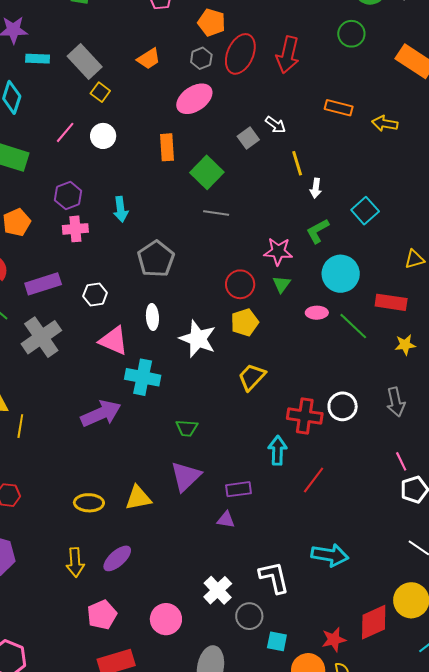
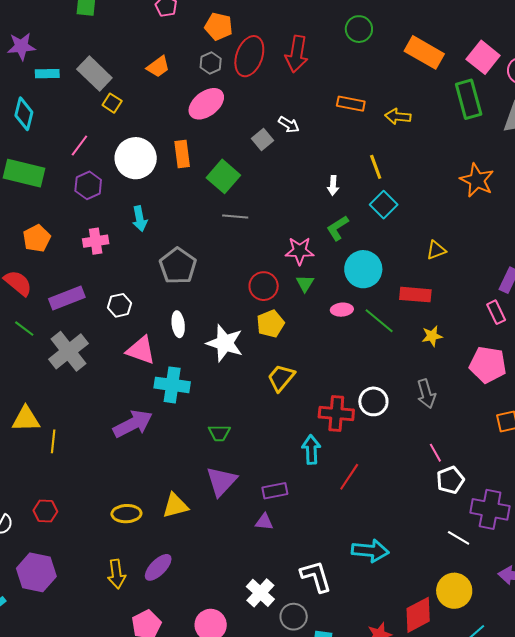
white circle: (103, 136) -> (136, 158), moved, size x1.6
yellow line: (297, 163) -> (376, 167), moved
purple hexagon: (68, 196) -> (88, 185), moved

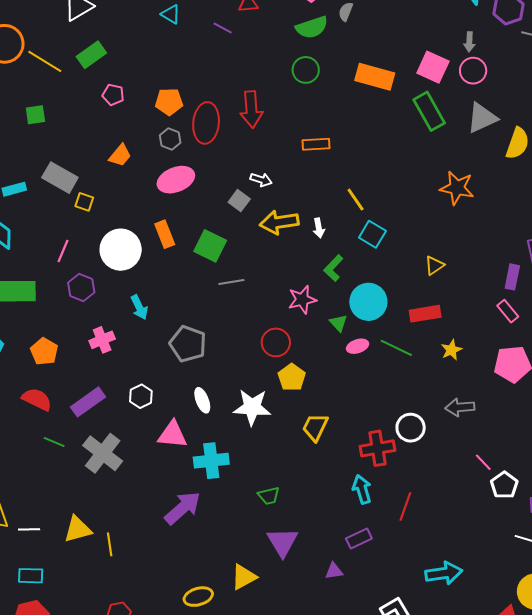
pink ellipse: (206, 104) -> (176, 180), turned 30
yellow arrow: (398, 117) -> (279, 222), moved, size x1.5
green triangle: (305, 283) -> (338, 323), moved
gray arrow: (426, 394) -> (460, 407), turned 116
purple rectangle: (275, 491) -> (359, 539), moved

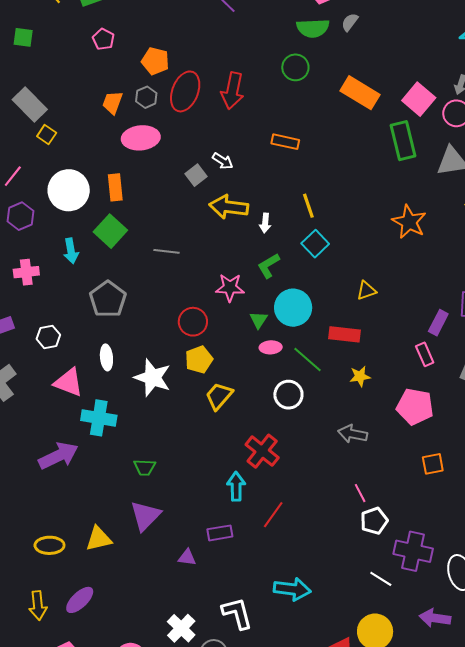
orange trapezoid: (120, 155) -> (112, 103), moved, turned 145
green square: (210, 246) -> (110, 231), moved
yellow trapezoid: (315, 427) -> (219, 396), moved
white circle: (411, 428) -> (288, 395), moved
red cross: (377, 448) -> (262, 451), turned 32

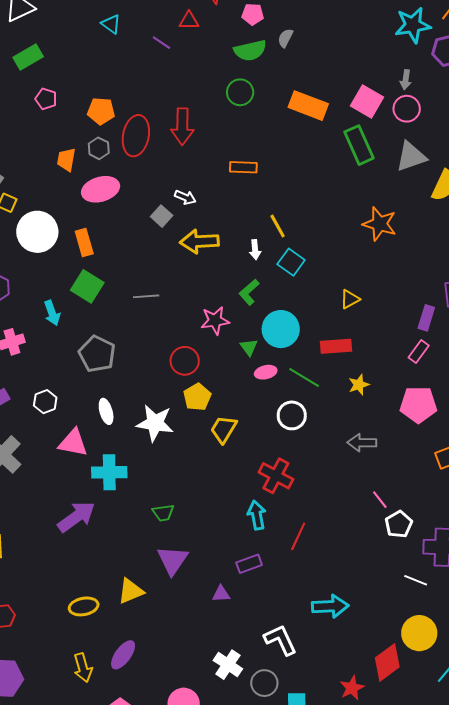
white circle: (69, 190) -> (37, 232), moved
white arrow: (265, 223) -> (255, 250), moved
pink rectangle: (425, 354) -> (419, 351), turned 70

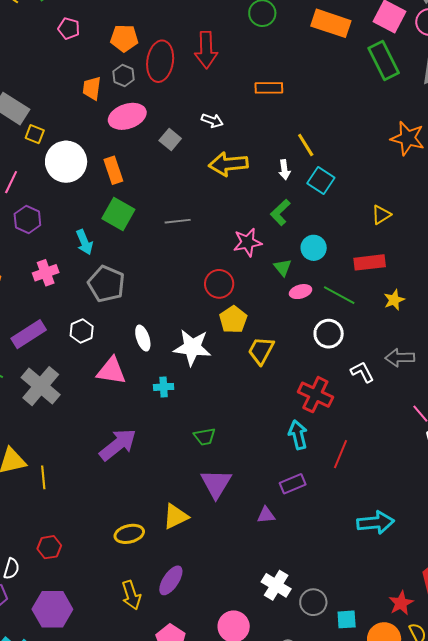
gray square: (162, 216) -> (170, 140), moved
cyan circle: (281, 329) -> (314, 248), size x0.7
gray pentagon: (97, 354) -> (106, 284), moved
cyan cross: (109, 472) -> (164, 387), moved, size x0.6
white L-shape: (280, 640) -> (362, 372), moved, size x0.7

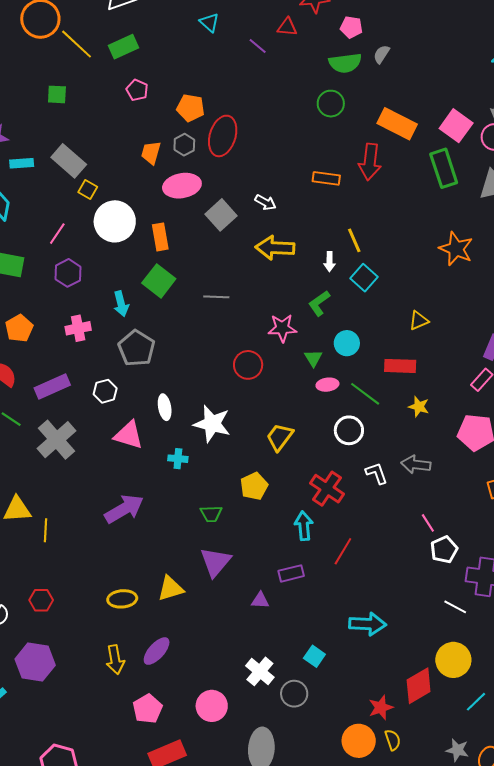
red arrow: (206, 50) -> (370, 162), moved
gray square: (170, 140) -> (221, 215), size x1.4
yellow star: (394, 300) -> (419, 407), turned 30
yellow pentagon: (233, 319) -> (254, 486), moved
cyan square: (347, 619) -> (314, 656), moved, turned 30

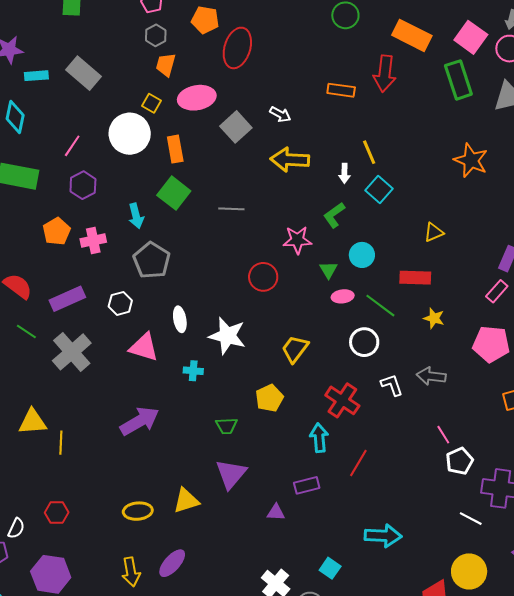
gray hexagon: (184, 145) -> (156, 35), moved
yellow square: (88, 190) -> (152, 103), moved
orange pentagon: (19, 328) -> (57, 231), moved

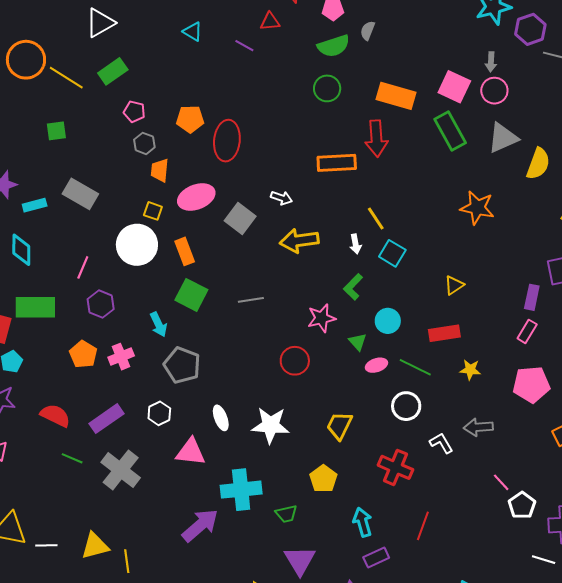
orange rectangle: (341, 90) -> (337, 163), size x1.4
cyan cross: (193, 371) -> (241, 490), moved, size x2.0
cyan arrow: (319, 438) -> (363, 522), moved

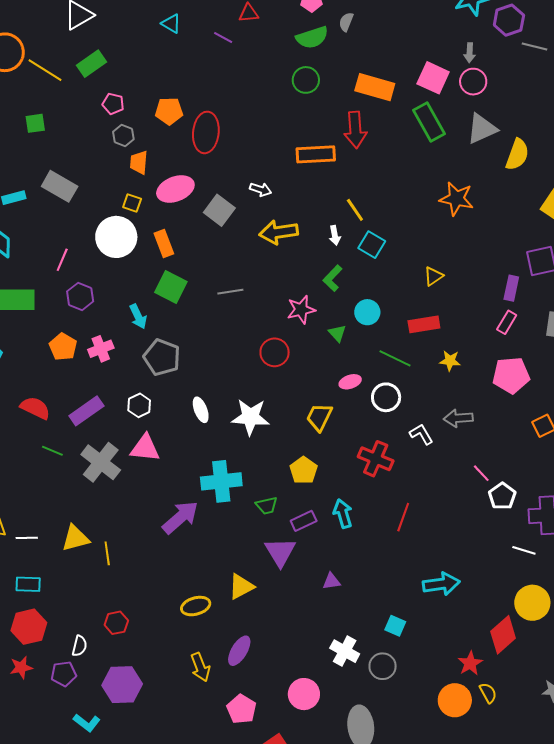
pink ellipse: (376, 365) -> (350, 382), moved
pink triangle: (191, 452) -> (145, 448), moved
purple rectangle: (376, 558) -> (304, 521), moved

